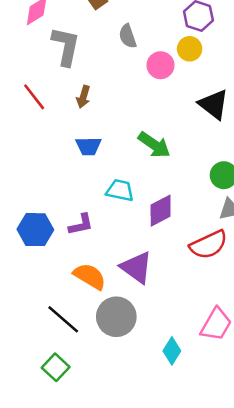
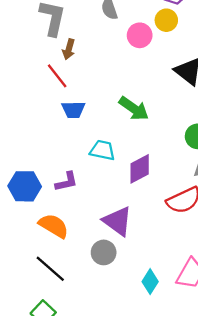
red line: (34, 97) -> (57, 76), moved
brown arrow: (83, 97) -> (69, 49), moved
orange semicircle: (90, 276) -> (54, 226), moved
gray circle: (116, 317) -> (104, 252), moved, size x0.7
cyan diamond: (172, 351) -> (150, 282), moved

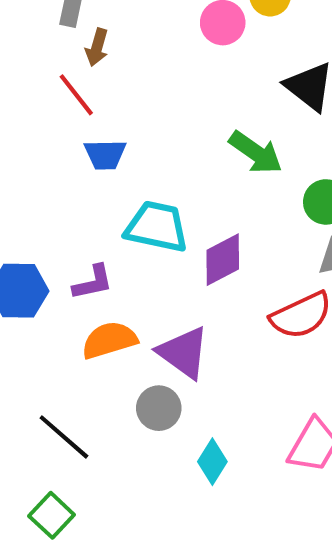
green arrow: (134, 108) -> (256, 152), moved
cyan trapezoid: (102, 150) -> (157, 227), size x1.4
orange semicircle: (54, 226) -> (109, 340), moved, turned -48
cyan diamond: (150, 282) -> (212, 462), moved

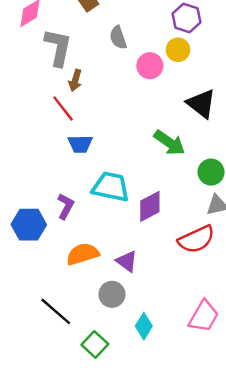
purple L-shape: (93, 282) -> (65, 206), moved, turned -50
purple triangle: (184, 352) -> (127, 261), size x0.7
green square: (52, 515) -> (95, 344), moved

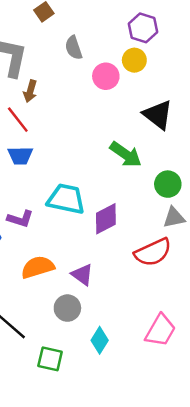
blue trapezoid: (80, 144) -> (20, 156), moved
purple L-shape: (65, 206) -> (20, 219), turned 80
green square: (95, 344) -> (50, 359), turned -30

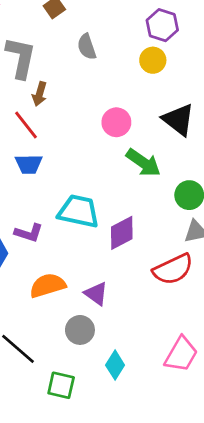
pink circle: (106, 76) -> (116, 122), moved

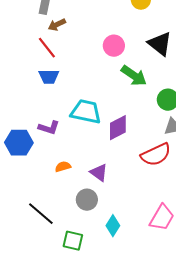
brown arrow: (40, 94) -> (57, 25), turned 48
orange semicircle: (48, 285) -> (63, 167), size x0.6

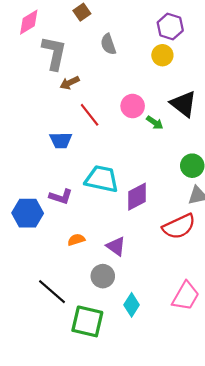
red line: (47, 48) -> (90, 115), moved
green arrow: (134, 76) -> (155, 123), moved, size x0.6
green square: (73, 241) -> (87, 321), size x1.4

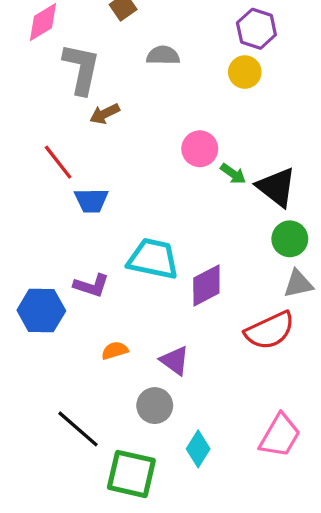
gray semicircle: (108, 44) -> (163, 55), turned 110
black triangle: (183, 104) -> (276, 187), moved
red line: (90, 115) -> (58, 162), moved

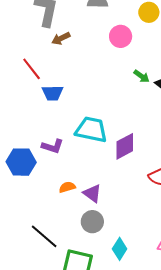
pink circle: (200, 149) -> (121, 36), moved
purple triangle: (175, 361) -> (92, 193), moved

